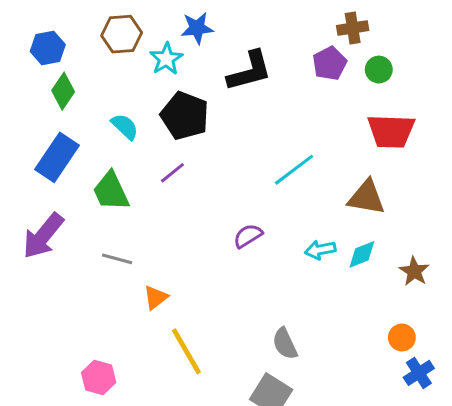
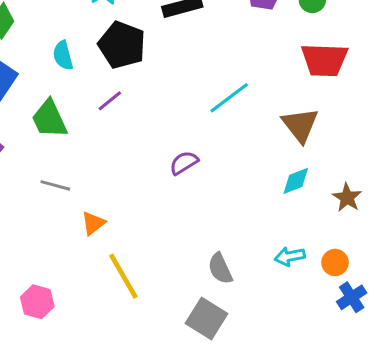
cyan semicircle: (125, 127) -> (63, 55), turned -148
brown triangle: (366, 197) -> (300, 125), turned 42
cyan arrow: (320, 250) -> (290, 256), moved

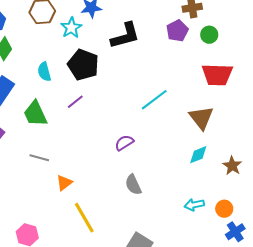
gray semicircle: (220, 269) -> (133, 185), moved

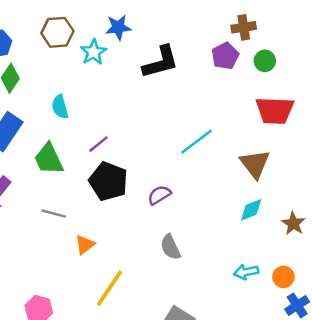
black pentagon: (83, 65) -> (108, 181), moved
yellow line: (84, 218) -> (110, 288), turned 64

